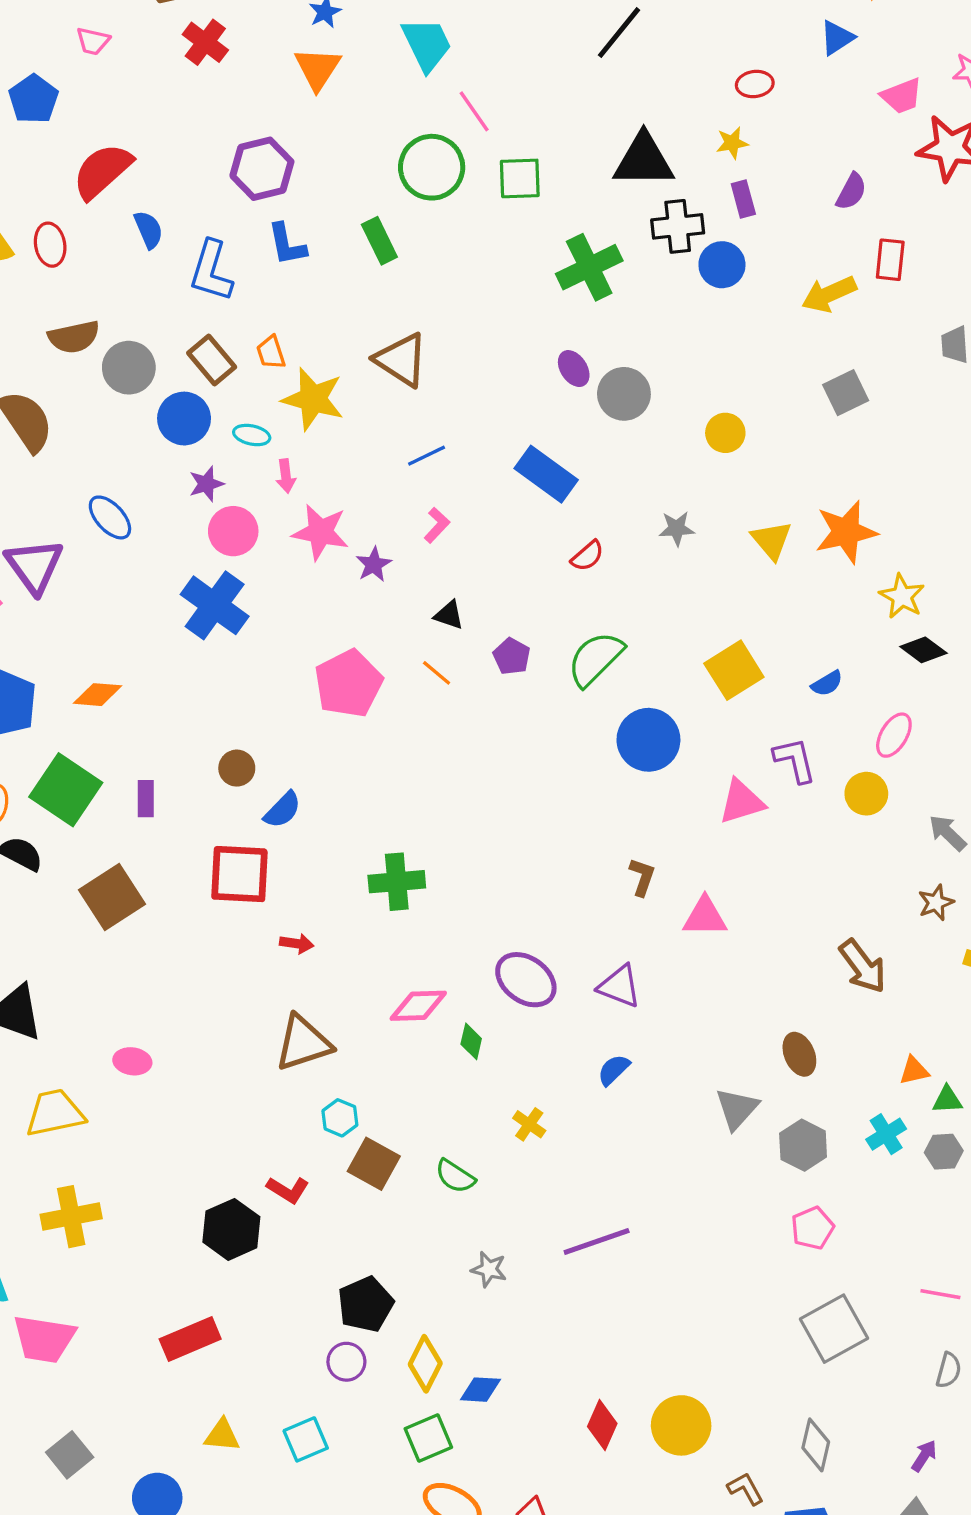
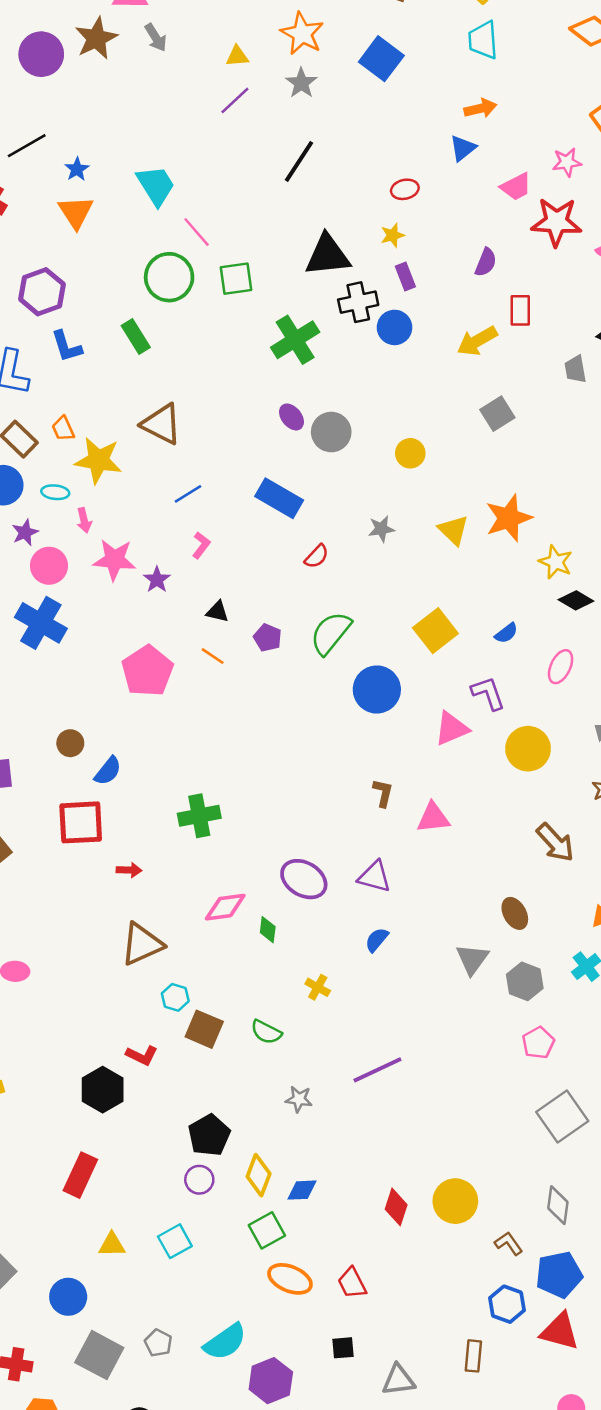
yellow circle: (866, 794) -> (528, 749), moved, size x1.4
red rectangle: (190, 1339) -> (80, 1175), turned -36

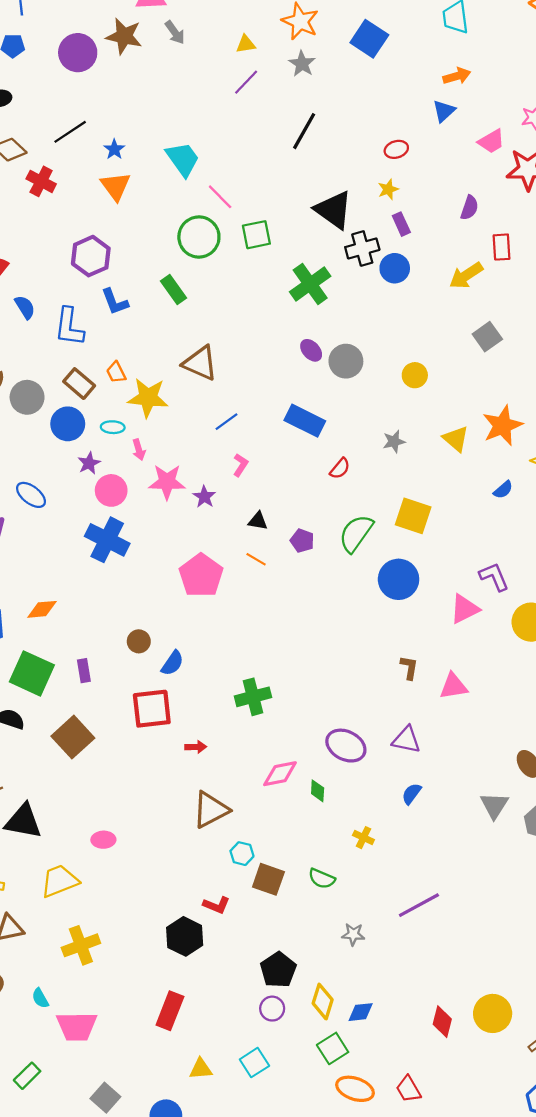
brown star: (96, 38) -> (124, 36), turned -30
black triangle: (328, 255) -> (334, 210), turned 45
yellow square: (435, 631) -> (413, 516), moved, turned -30
blue semicircle: (506, 633) -> (503, 490), moved

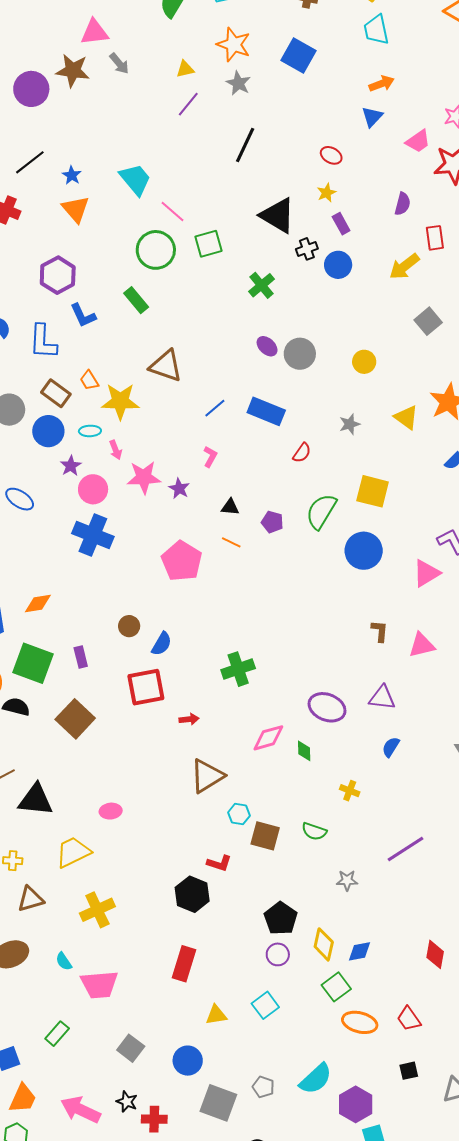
red ellipse: (396, 149) -> (331, 155), turned 50
black cross: (362, 248) -> (307, 249), size x0.7
green cross: (310, 284) -> (261, 285), size x0.7
blue line: (227, 422) -> (215, 408), moved

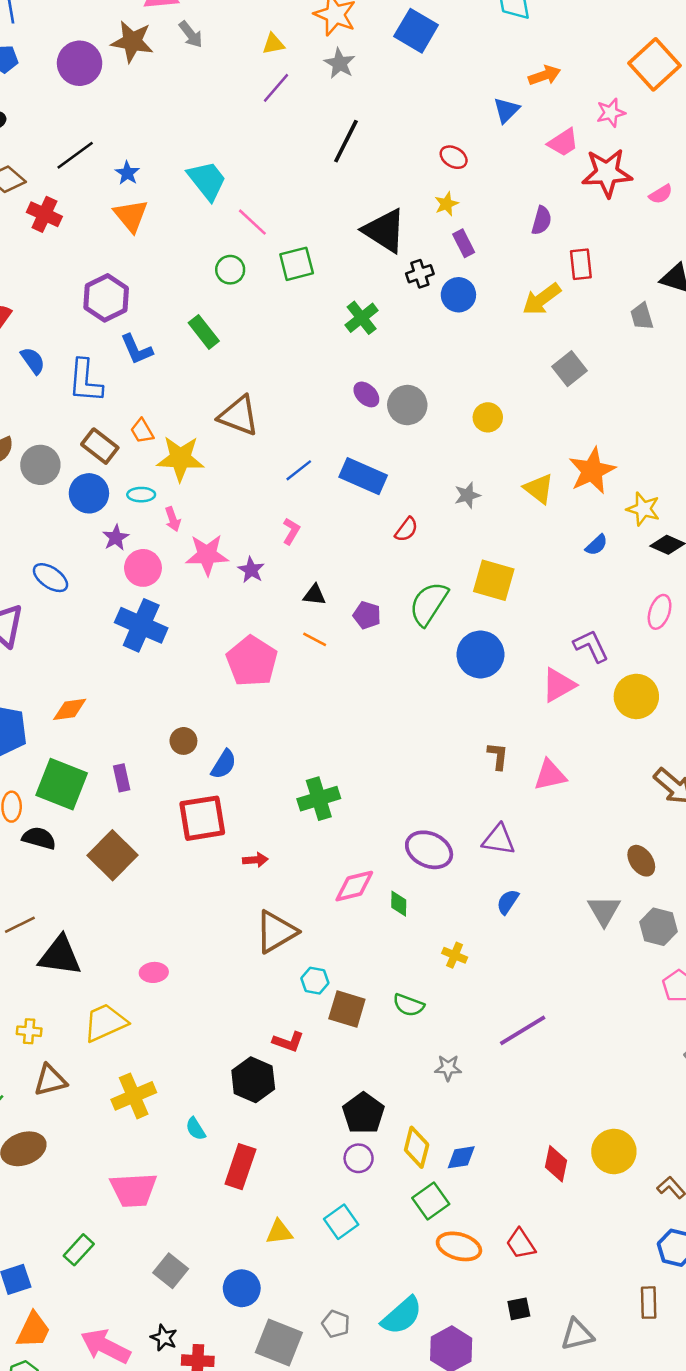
orange arrow: (382, 84) -> (544, 75), moved
green circle: (156, 250) -> (230, 270), size x0.6
cyan semicircle: (64, 961) -> (196, 1129), moved

